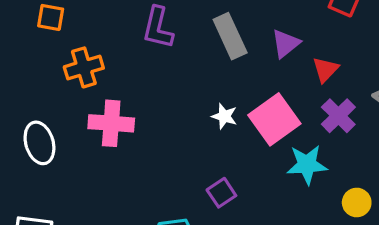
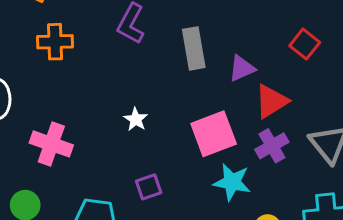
red triangle: (325, 70) -> (271, 101), size x1.4
white star: (224, 116) -> (136, 119), moved
pink cross: (111, 123) -> (51, 144), moved

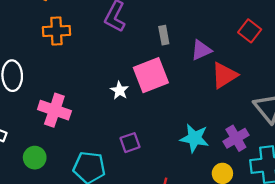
gray rectangle: (194, 48) -> (164, 35), size x0.6
pink square: (214, 134) -> (151, 75), moved
purple cross: (272, 146) -> (236, 138), moved

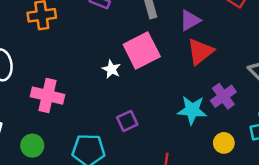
red triangle: (224, 75) -> (200, 52), moved
purple cross: (236, 138) -> (223, 96), moved

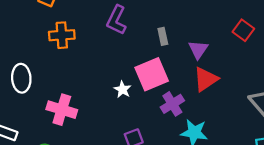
purple triangle: (190, 20) -> (198, 50), turned -30
purple cross: (223, 96) -> (172, 104), moved

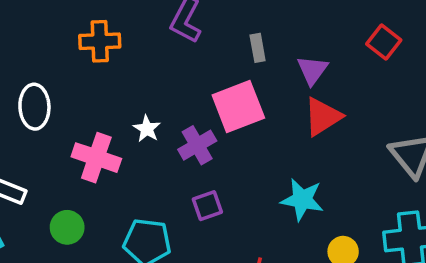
white star: (122, 89) -> (147, 129), moved
purple cross: (172, 104) -> (197, 145), moved

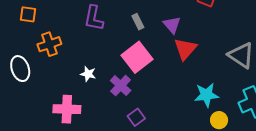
white ellipse: (34, 107) -> (20, 69), moved
white star: (147, 129) -> (88, 74), moved
cyan star: (302, 200) -> (206, 95), moved

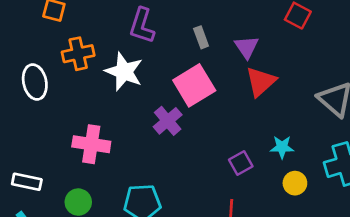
white star: (88, 74) -> (124, 72), moved, size x1.8
cyan star: (206, 95) -> (282, 147), size x0.7
purple square: (136, 117) -> (241, 163), moved

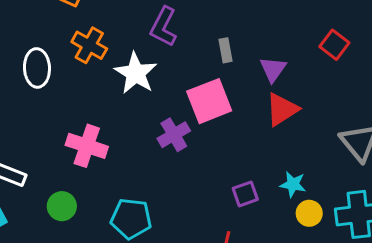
orange cross: (78, 54) -> (89, 45), turned 32
yellow circle: (295, 183) -> (309, 213), moved

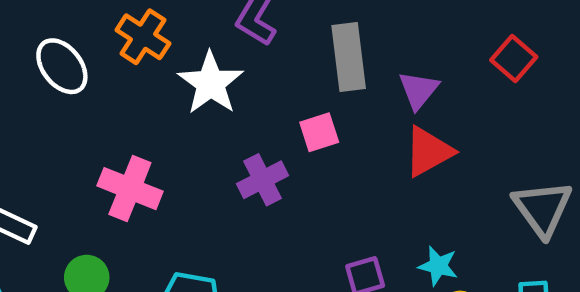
gray rectangle: (225, 50) -> (349, 57), size x1.8
white ellipse: (37, 68) -> (62, 66), turned -39
pink square: (209, 101) -> (319, 132), size x0.6

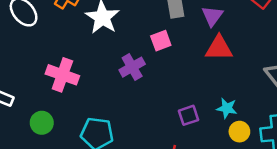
red triangle: (428, 151) -> (219, 48), turned 32

